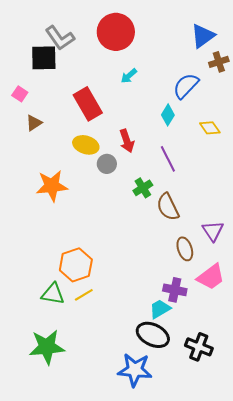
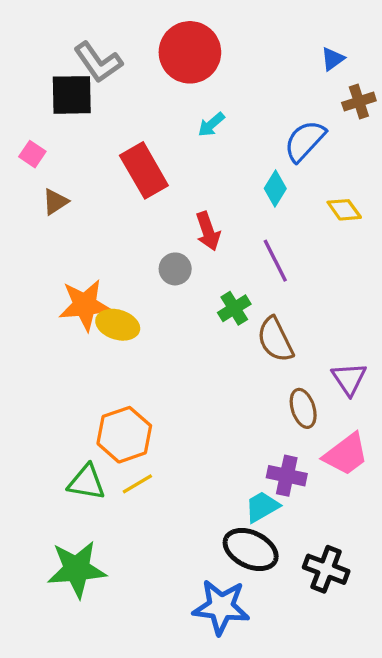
blue triangle: (203, 36) -> (333, 59), size x0.6
yellow ellipse: (86, 145) -> (118, 325), moved

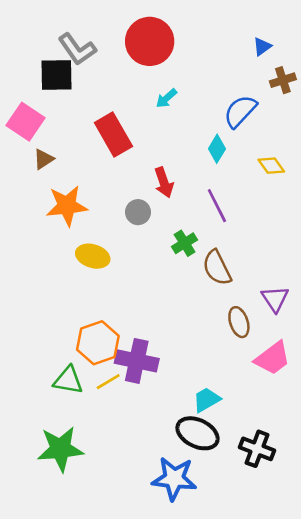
pink square: (32, 154) -> (25, 122), size x1.8
orange star: (85, 305) -> (67, 206), moved
purple cross: (287, 476) -> (137, 361), moved, size x1.4

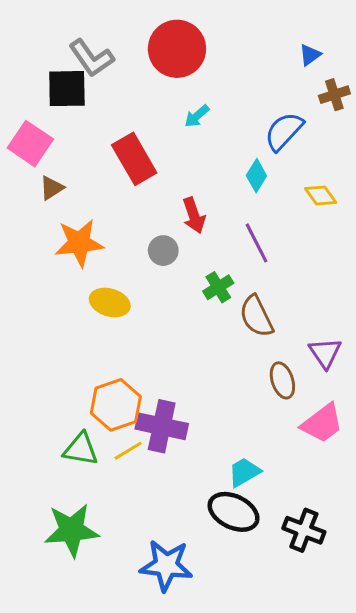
blue star: (174, 479) -> (166, 565), moved

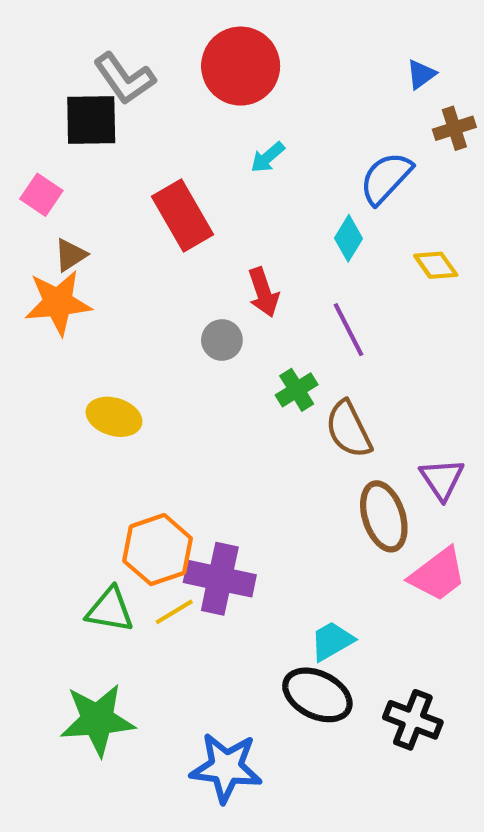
pink square: (30, 144) -> (41, 195), size x0.7
orange star: (79, 243) -> (58, 303), moved
yellow ellipse: (110, 302) -> (114, 417), moved
brown ellipse: (282, 380) -> (384, 516), size x1.4

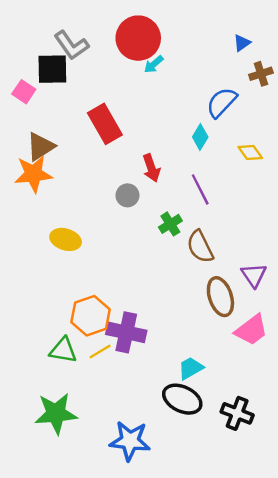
cyan arrow: (268, 157) -> (154, 64), moved
pink square: (41, 195) -> (24, 92), moved
brown triangle: (70, 255) -> (41, 147), size x1.5

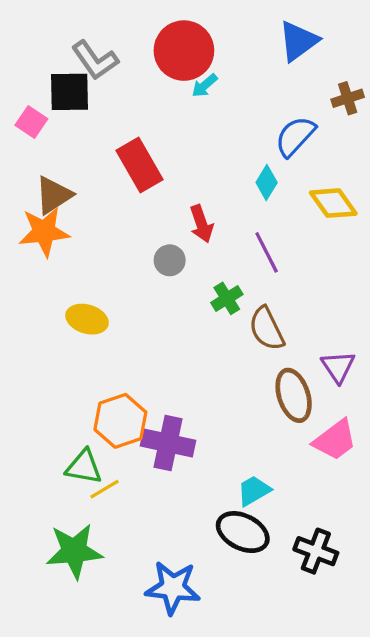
blue triangle: (242, 43) -> (298, 41), moved, size x1.8
yellow diamond: (250, 152) -> (333, 203), size x1.4
yellow line: (100, 351) -> (104, 489), moved

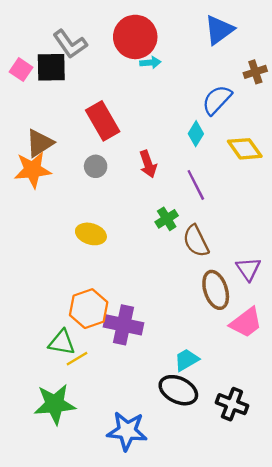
cyan arrow: (205, 86) -> (150, 63), turned -144
pink square: (31, 122) -> (21, 70), moved
gray circle: (170, 260) -> (96, 166), moved
yellow ellipse: (87, 319) -> (91, 234), moved

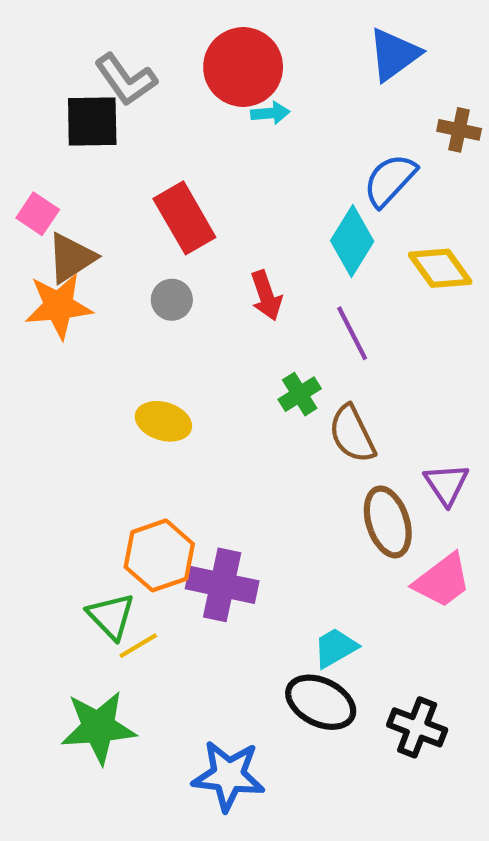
pink square: (21, 70) -> (38, 214), moved
brown cross: (255, 72) -> (459, 130), turned 30
cyan diamond: (196, 134) -> (352, 241), size x1.5
green triangle: (62, 342) -> (111, 616), turned 36

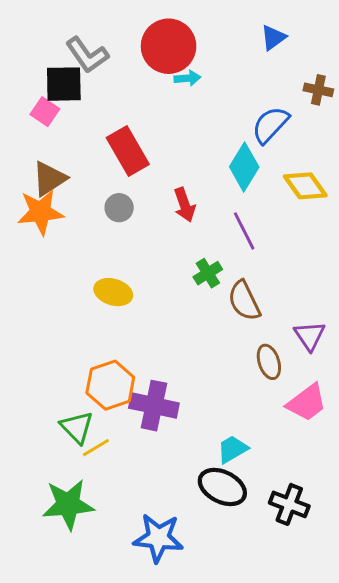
blue triangle: (394, 54) -> (273, 37), size x0.7
pink square: (38, 214) -> (45, 112), moved
brown ellipse: (388, 522) -> (269, 362), size x0.7

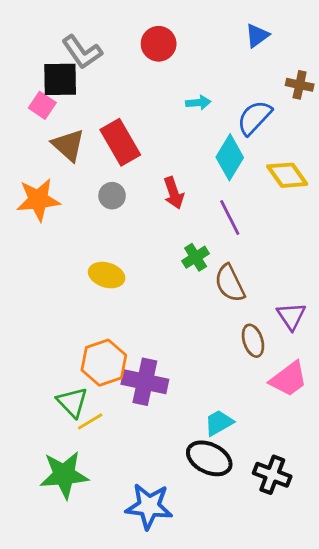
red circle: (169, 46) -> (159, 44), size x0.7
cyan arrow: (187, 78) -> (198, 103), moved
brown triangle: (49, 179) -> (68, 145), moved, turned -45

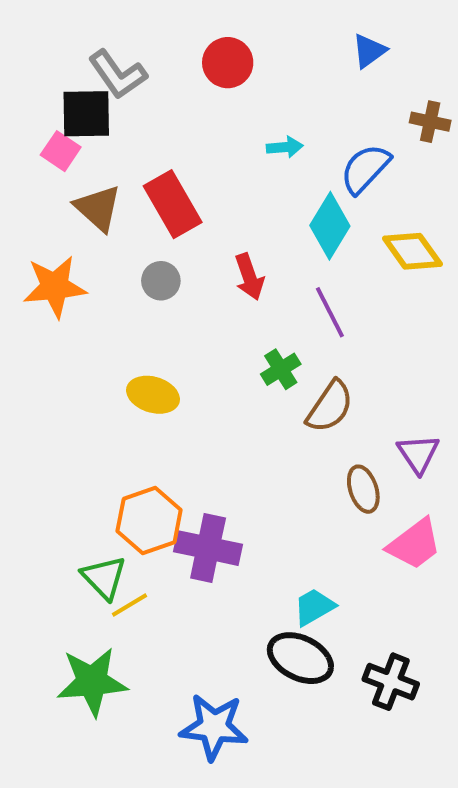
brown semicircle: (230, 283) -> (330, 407), turned -120

